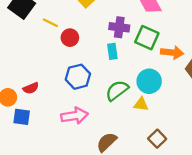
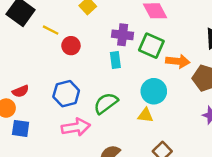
blue hexagon: (78, 77) -> (66, 94), moved
red semicircle: (31, 88) -> (21, 91), moved
green semicircle: (117, 90) -> (106, 103), moved

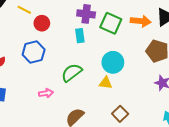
orange arrow: (178, 61) -> (141, 21), moved
blue hexagon: (66, 94) -> (34, 52), moved
pink arrow: (76, 127) -> (46, 93), size x0.6

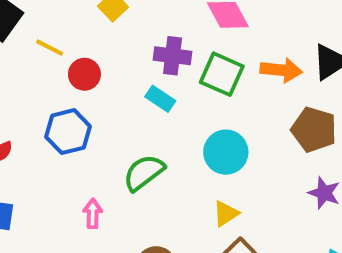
cyan rectangle: (80, 36) -> (160, 99), turned -48
yellow triangle: (106, 83) -> (226, 214), moved, turned -40
pink arrow: (46, 93) -> (93, 214), turned -80

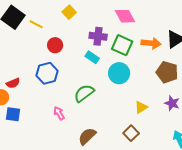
yellow line: (50, 48) -> (36, 24), moved
cyan circle: (226, 152) -> (119, 73), moved
pink arrow: (93, 214) -> (59, 113), turned -32
yellow triangle: (226, 214) -> (141, 107), moved

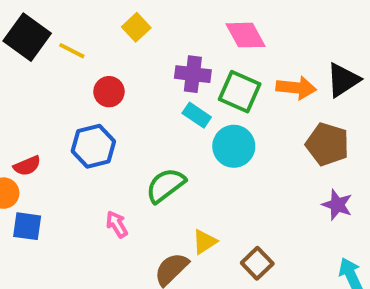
cyan rectangle: (92, 57) -> (197, 115), moved
yellow triangle: (141, 107) -> (205, 242), moved

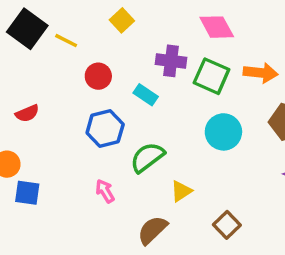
cyan rectangle: (197, 115) -> (146, 95), moved
blue hexagon: (93, 146) -> (105, 129), moved
cyan circle: (234, 146) -> (223, 132), moved
red semicircle: (27, 166) -> (27, 113), moved
yellow triangle: (205, 242) -> (181, 191), moved

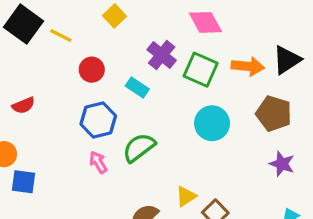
purple cross: (171, 61) -> (162, 55), turned 32
pink arrow: (105, 191) -> (98, 162), moved
yellow triangle: (181, 191) -> (186, 196), moved

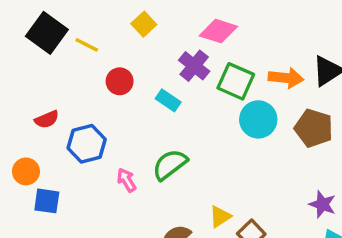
pink diamond: (206, 22) -> (218, 31), moved, turned -44
blue hexagon: (98, 120) -> (87, 144), moved
cyan circle: (212, 123) -> (258, 119), moved
purple star: (282, 164) -> (322, 204), moved

